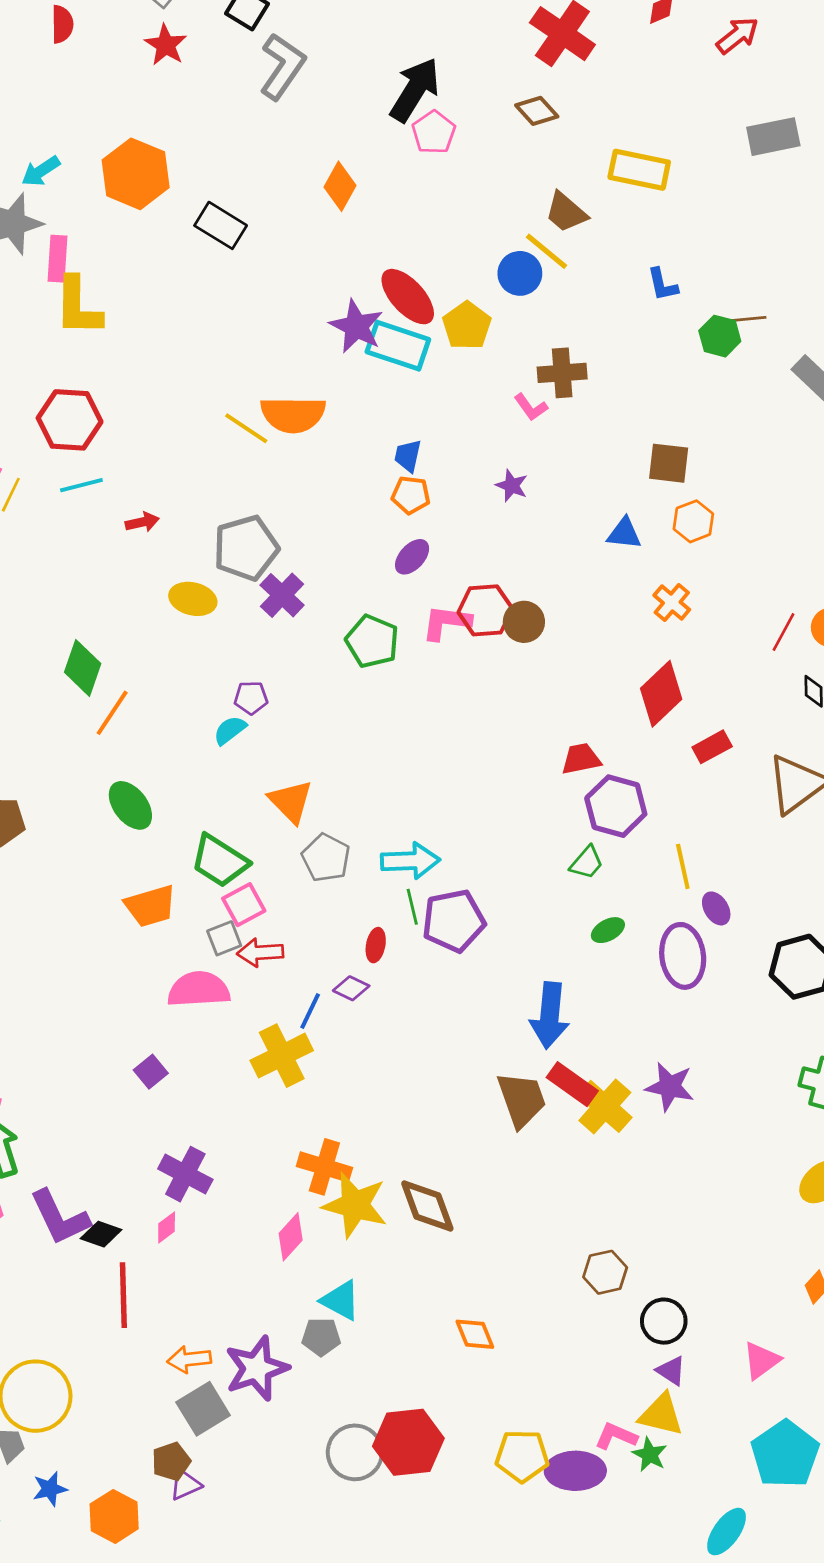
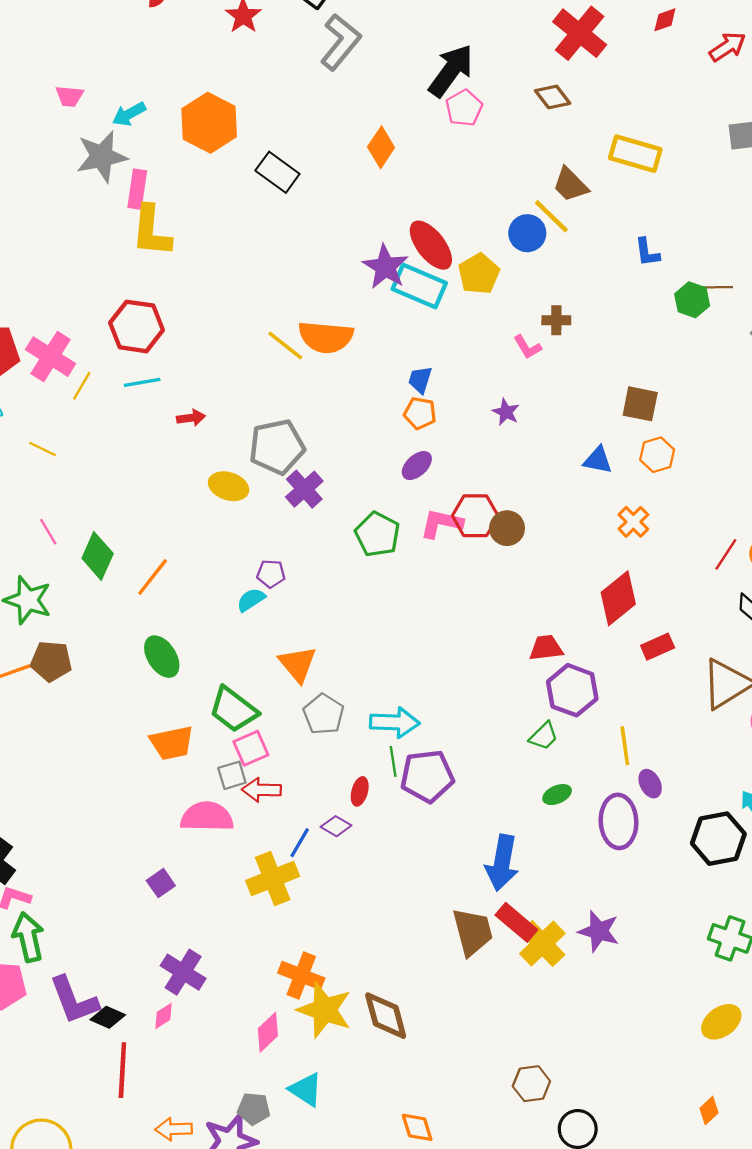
brown cross: (562, 373) -> (556, 320), size x0.7
green diamond: (83, 668) -> (98, 556), moved
gray pentagon: (321, 1337) -> (254, 1109), moved

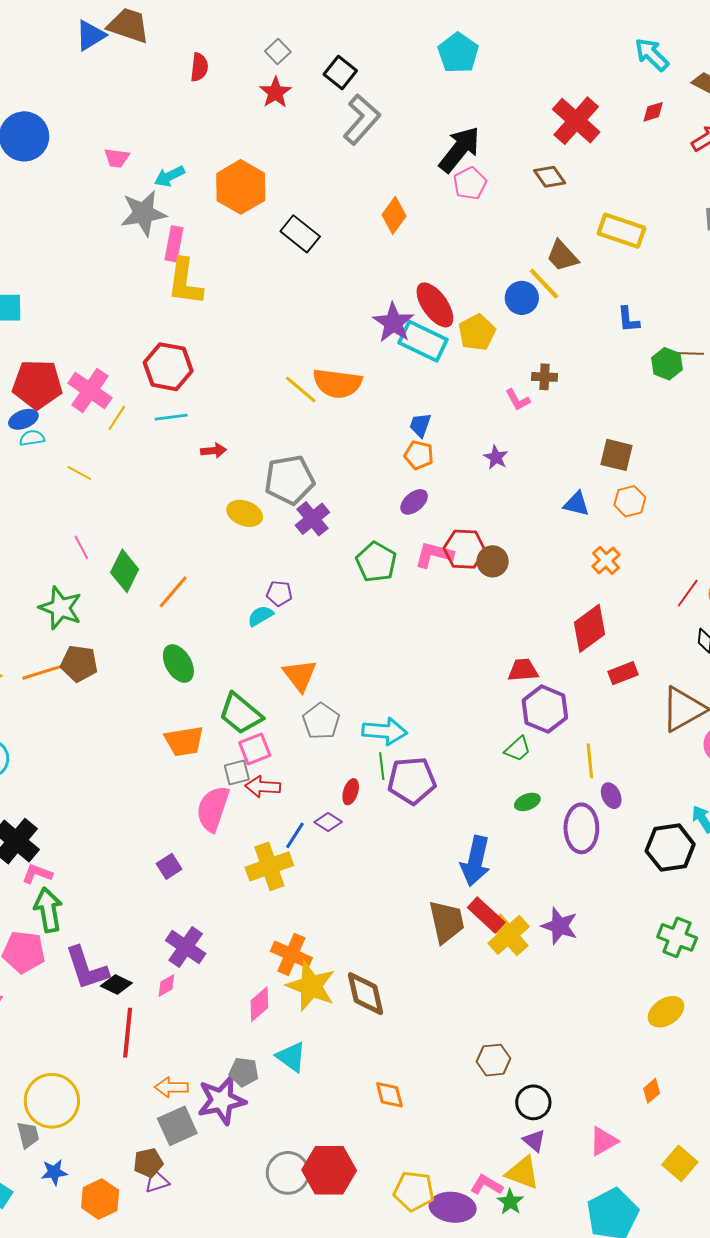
pink semicircle: (207, 817) -> (213, 809), turned -75

